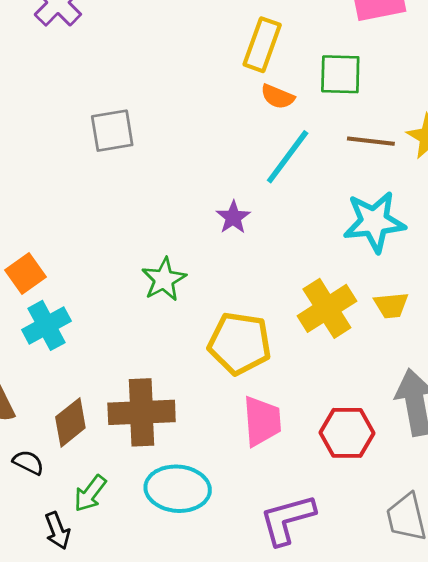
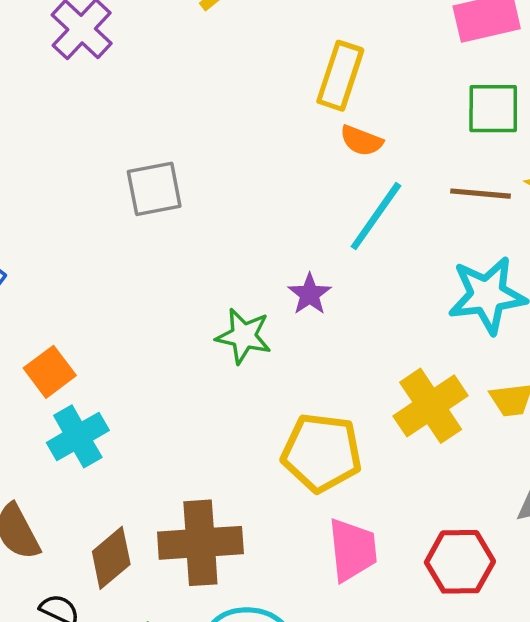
green square: (340, 74) -> (493, 109), moved
green star: (164, 279) -> (244, 336), moved, turned -30

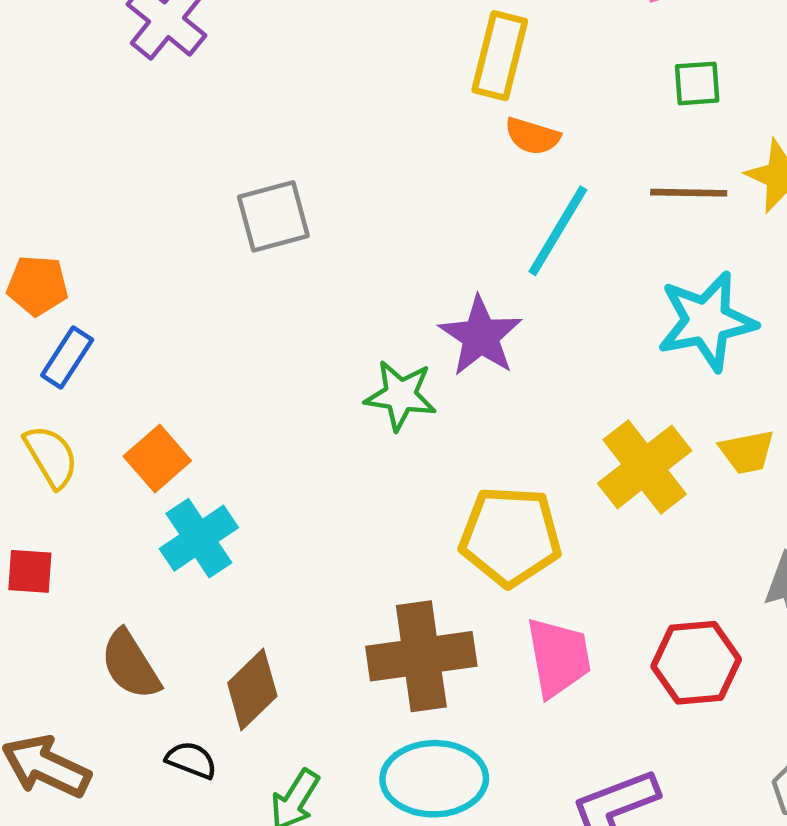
green square: (493, 109) -> (697, 83), size x0.7
purple star: (310, 294) -> (481, 336), size x1.5
brown cross: (200, 543) -> (421, 656), moved

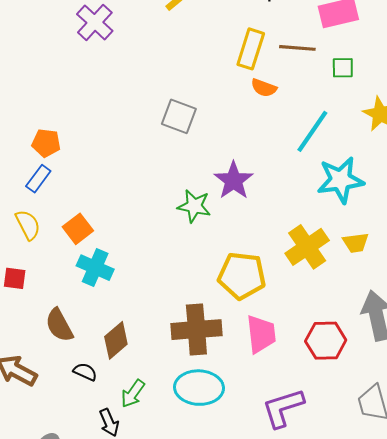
brown line: (689, 193) -> (297, 48), moved
gray square: (273, 216) -> (179, 116), moved, turned 32
cyan line: (558, 231) -> (312, 131), moved
orange pentagon: (37, 285) -> (46, 143), moved
cyan cross: (199, 538) -> (95, 268), turned -36

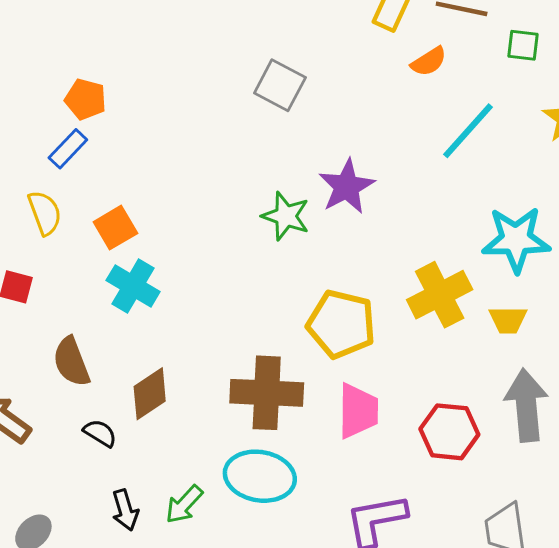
orange semicircle: (264, 88) -> (429, 62), moved, turned -60
cyan star: (341, 180) -> (516, 240), moved
yellow trapezoid: (356, 243) -> (508, 320), moved
green arrow: (133, 394) -> (184, 504), moved

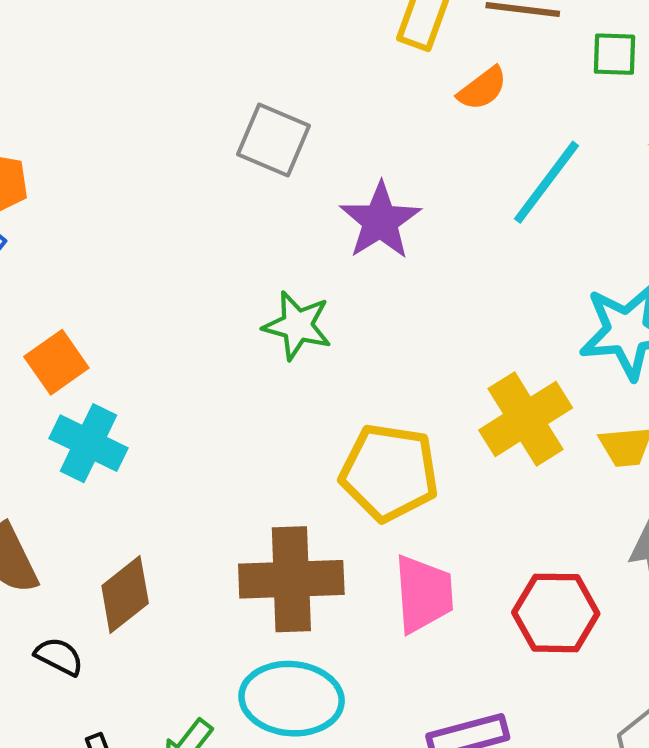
purple star: (347, 187) -> (380, 221), moved

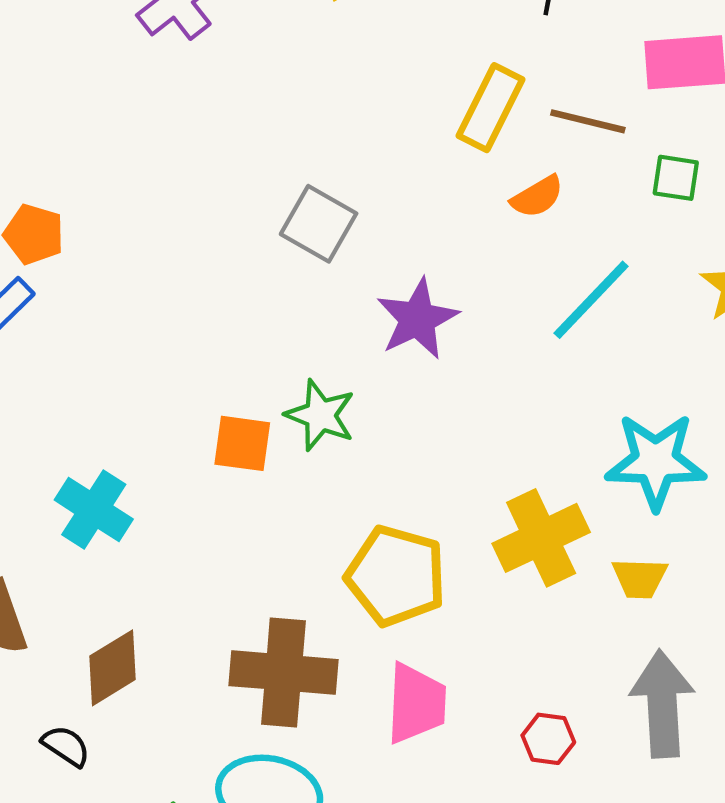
orange square: (56, 362) -> (242, 443), moved, turned 36
red hexagon: (556, 613) -> (548, 739), size x0.6
black semicircle: (59, 656) -> (66, 746), moved

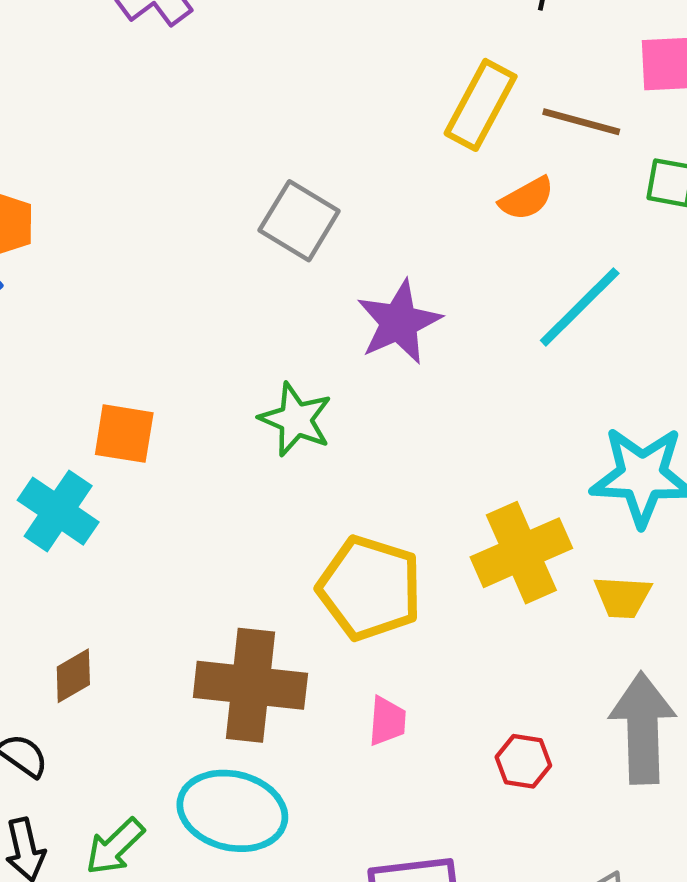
orange square: (242, 443) -> (124, 434), moved
brown diamond: (113, 668) -> (73, 676), size x0.7
pink trapezoid: (416, 704) -> (387, 721), size x0.6

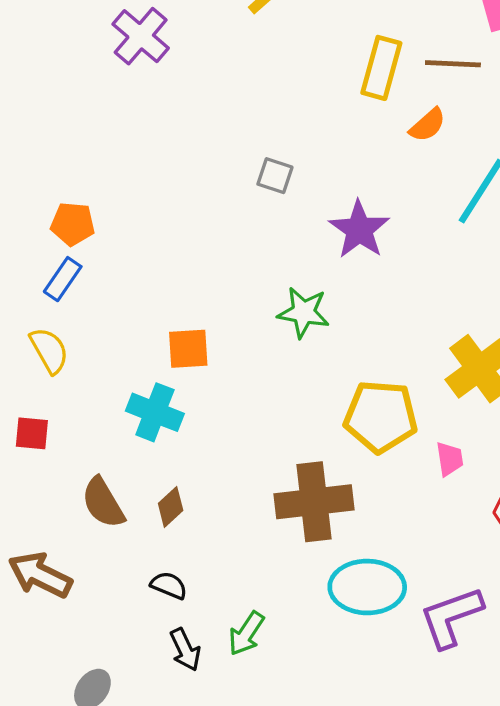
gray square: (299, 221) -> (275, 176), size x0.7
brown diamond: (73, 676) -> (171, 507), moved
pink trapezoid: (387, 721) -> (450, 459), moved
cyan ellipse: (232, 811) -> (367, 587), moved

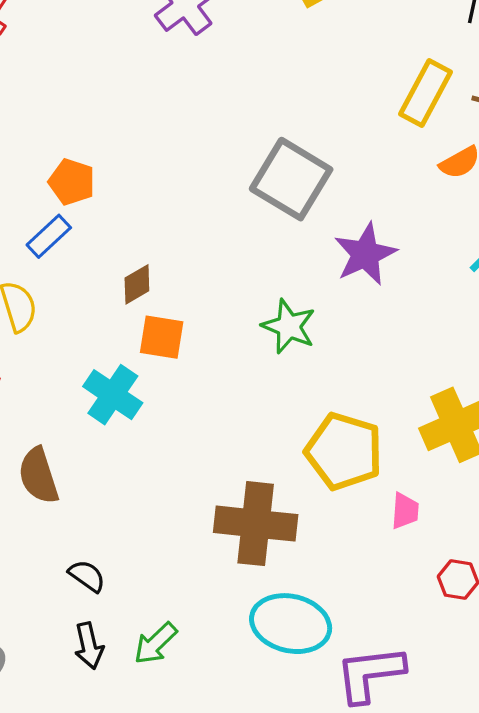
gray square: (275, 176) -> (291, 179), size x2.0
brown diamond: (171, 507) -> (137, 284), moved

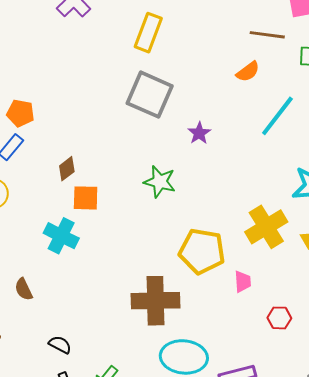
yellow rectangle: (425, 93) -> (148, 33), moved
purple star: (365, 254) -> (199, 133), size x0.6
brown semicircle: (38, 476) -> (24, 289), size x0.7

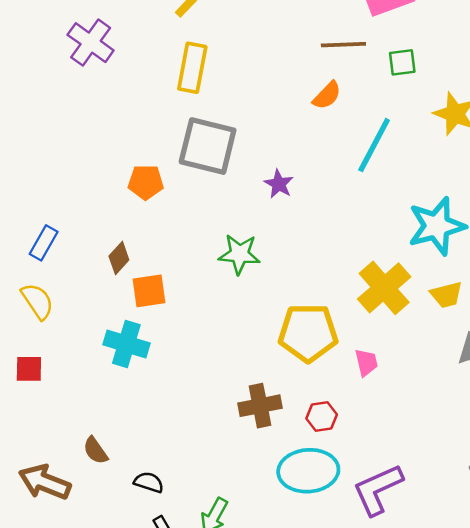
orange pentagon: (20, 113) -> (146, 182), moved
brown semicircle: (24, 289) -> (95, 451), moved
brown cross: (155, 301) -> (260, 406), size x0.7
red hexagon: (279, 318) -> (322, 416), moved

